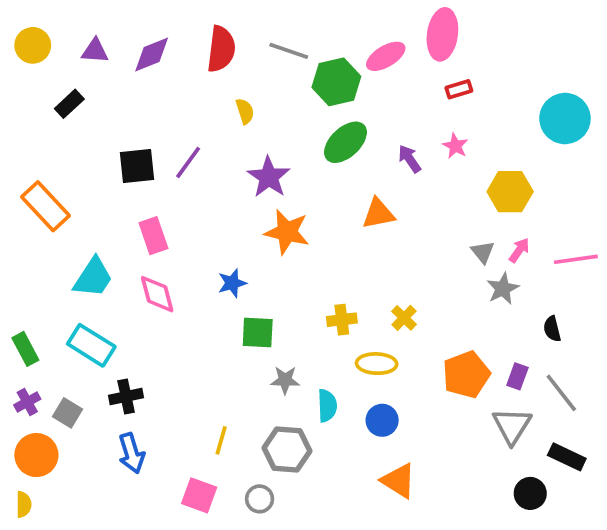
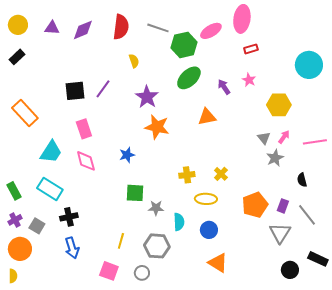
black rectangle: (69, 104) -> (17, 57), moved
green square: (258, 332) -> (135, 193), moved
black rectangle: (567, 457) -> (318, 259), moved

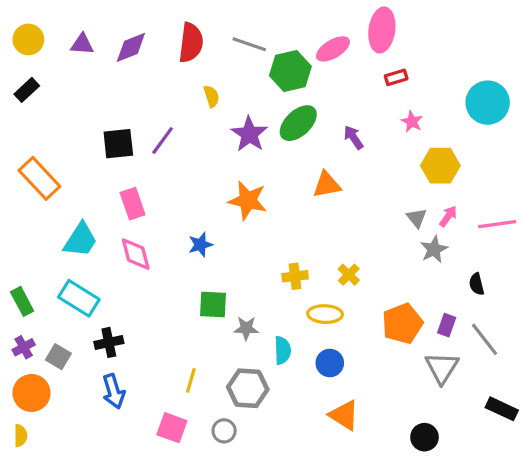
pink star: (249, 80) -> (412, 122), moved
purple star: (147, 97) -> (249, 134), moved
black circle: (290, 270) -> (424, 437), moved

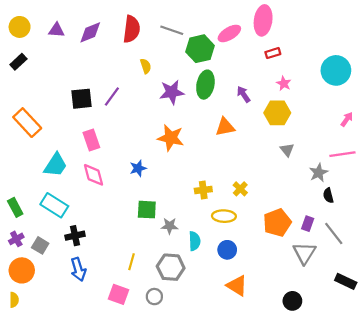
green ellipse: (298, 123) -> (205, 85), turned -36
purple star: (249, 134) -> (172, 92), turned 30
yellow hexagon: (440, 166) -> (277, 113), moved
pink arrow: (448, 216) -> (347, 119), moved
gray star: (434, 249) -> (319, 173), moved

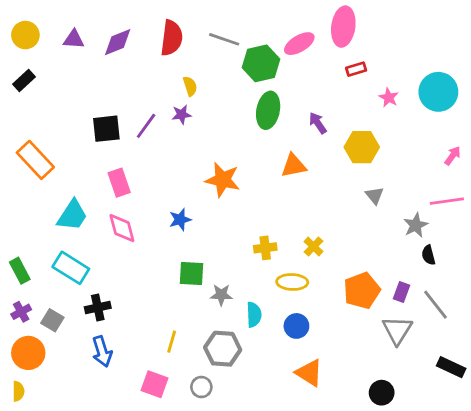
pink star: (284, 83) -> (389, 98), moved
purple star: (172, 92) -> (182, 115), moved, size x0.6

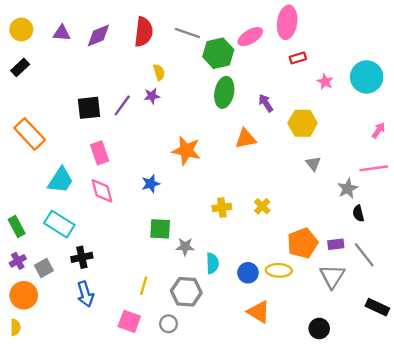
yellow ellipse: (292, 282) -> (279, 270), moved
purple rectangle: (401, 292) -> (336, 244), turned 63
gray square: (52, 320) -> (44, 268), turned 30

